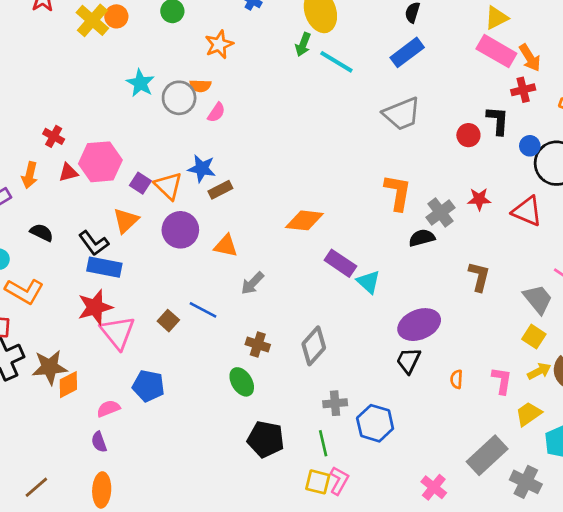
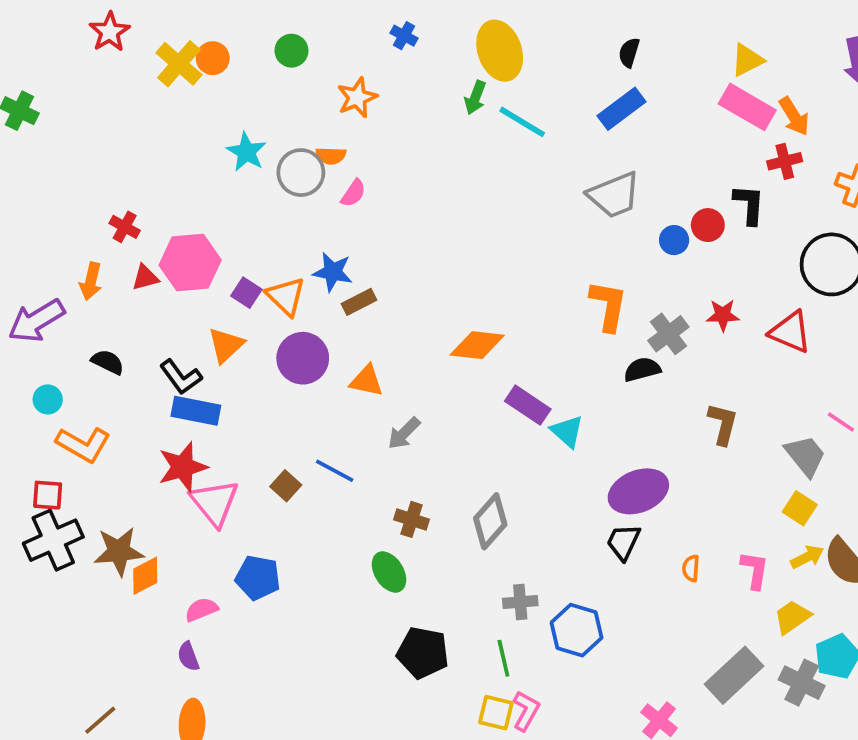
blue circle: (530, 146) -> (674, 240), moved
gray cross: (526, 482) -> (802, 683), moved

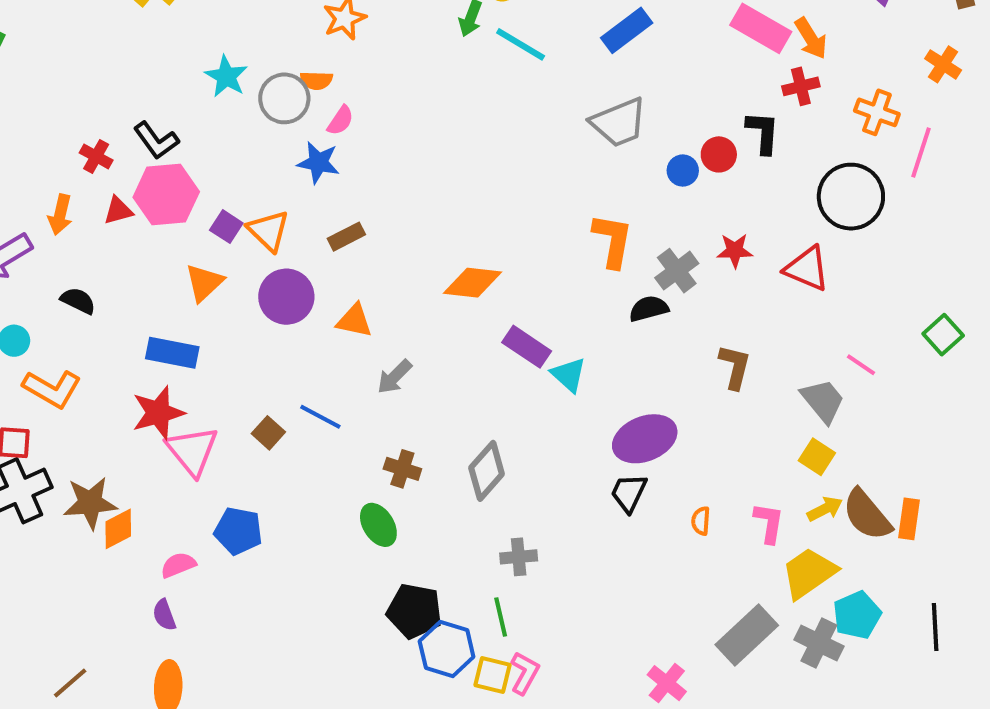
blue star: (333, 272) -> (318, 162), moved
black L-shape: (181, 377) -> (156, 140), moved
yellow trapezoid: (792, 617) -> (809, 573), size x1.4
blue hexagon: (577, 630) -> (447, 649), moved

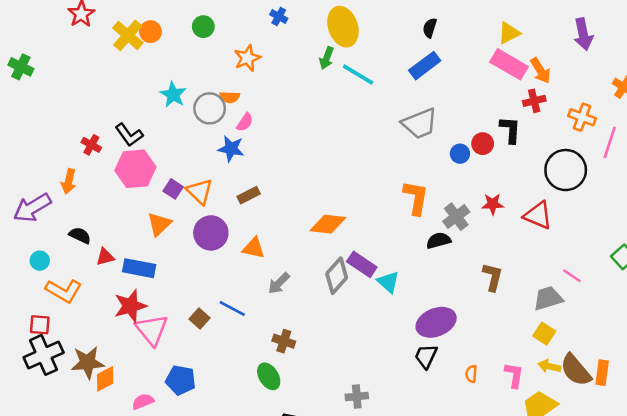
red triangle: (118, 211) -> (105, 257), moved
gray trapezoid: (823, 401) -> (548, 298), turned -68
gray diamond: (487, 471) -> (337, 276), moved
yellow arrow: (825, 509) -> (549, 366), turned -140

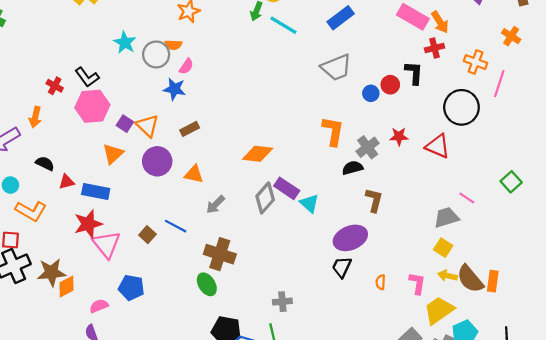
brown L-shape: (493, 277) -> (374, 200), moved
brown cross: (284, 341) -> (220, 254), size x1.6

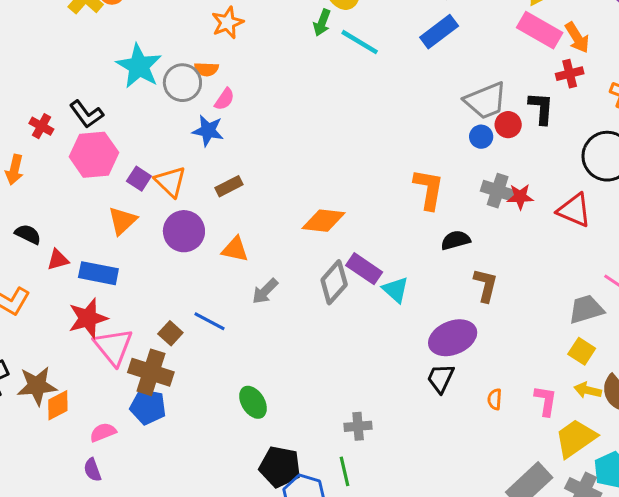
cyan star: (125, 43) -> (139, 66), size x1.4
gray trapezoid: (336, 67) -> (486, 101), moved
gray cross: (368, 147) -> (498, 191), moved, turned -35
brown cross: (220, 254) -> (151, 372), moved

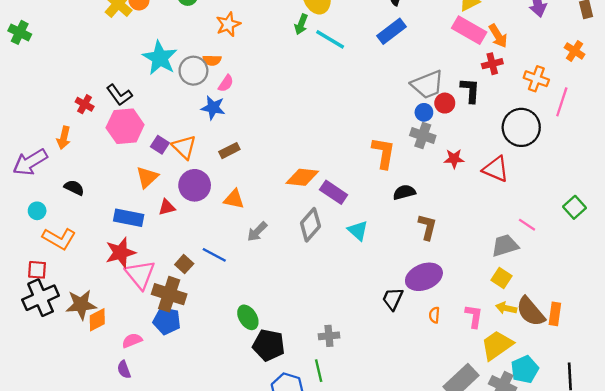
gray cross: (498, 191) -> (423, 136), moved
red triangle: (58, 260) -> (167, 207), moved
purple rectangle: (364, 269) -> (334, 192), moved
purple ellipse: (453, 338) -> (424, 277), moved
black pentagon: (280, 467) -> (269, 345), moved

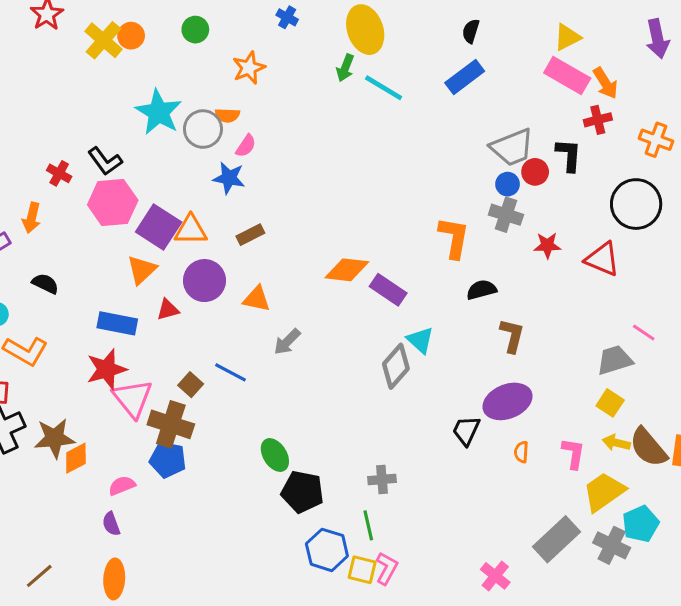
purple square: (160, 145) -> (159, 227), size x1.8
orange triangle: (184, 147) -> (191, 230), turned -44
gray diamond: (310, 225) -> (396, 366), moved

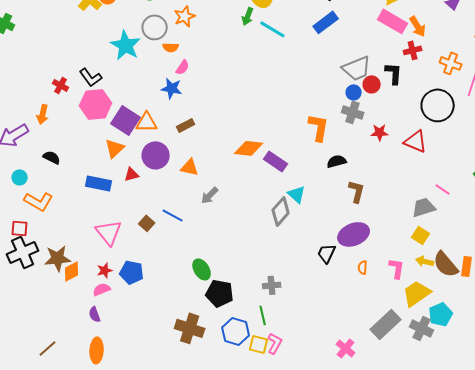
gray circle: (203, 129) -> (155, 27), moved
red star: (107, 369) -> (105, 270), moved, size x0.6
brown cross: (171, 424) -> (190, 328), moved

